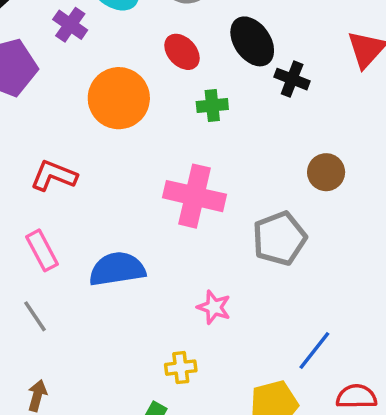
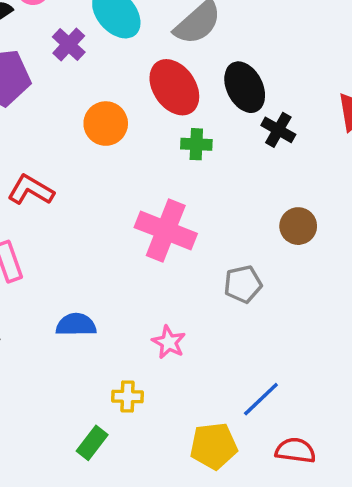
red ellipse: (182, 52) -> (174, 87), size x1.5
orange circle: (119, 98) -> (106, 124), size x0.7
gray pentagon: (279, 238) -> (243, 284), size x0.7
blue semicircle: (117, 269) -> (76, 325), moved, size x0.7

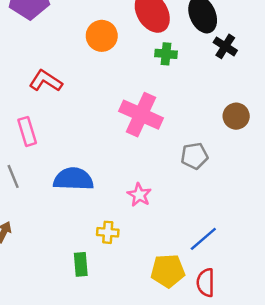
blue semicircle: (76, 325) -> (73, 179), size x1.4
green rectangle: (92, 443) -> (81, 264), turned -45
red semicircle: (295, 450) -> (206, 283), moved, turned -100

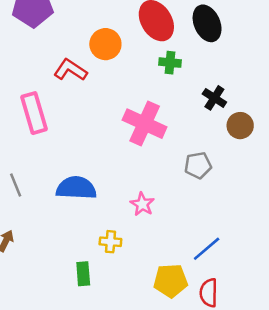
black cross: (225, 46) -> (214, 98), moved
red L-shape: (46, 81) -> (70, 70), moved
pink rectangle: (27, 131) -> (34, 113), moved, size x1.4

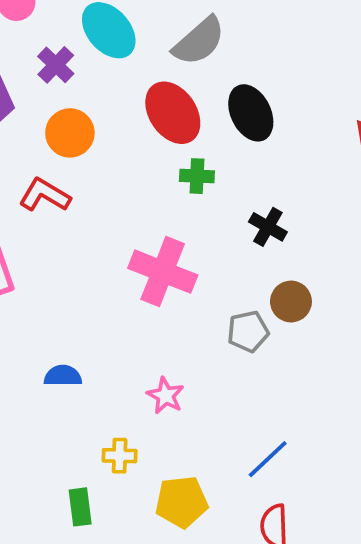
orange circle: (105, 44) -> (70, 133), moved
brown circle: (240, 126) -> (291, 302), moved
blue semicircle: (76, 188) -> (63, 376), size x0.6
yellow pentagon: (171, 281) -> (182, 502), moved

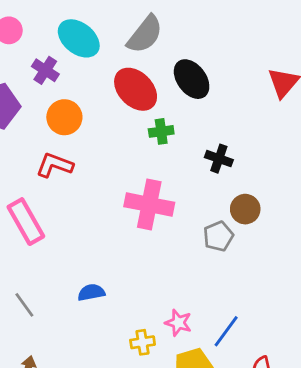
pink star: (166, 396) -> (178, 323), moved
blue line: (268, 459) -> (226, 331), moved

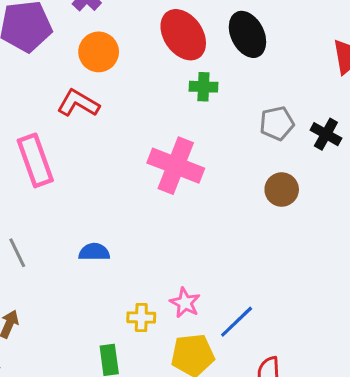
black cross: (219, 159) -> (326, 134), moved
gray pentagon: (218, 236) -> (277, 123), moved

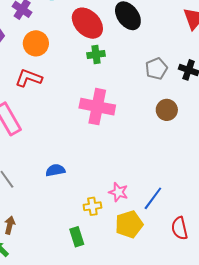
green cross: (203, 87) -> (96, 55), moved

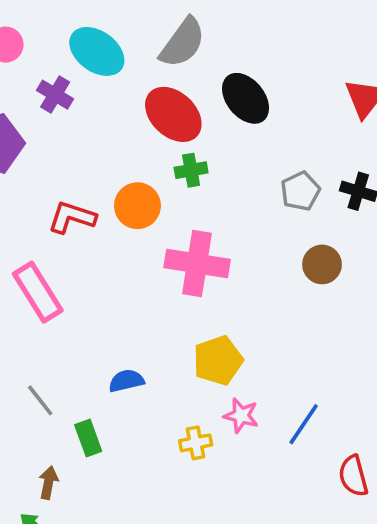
orange circle: (36, 43) -> (137, 206), moved
yellow pentagon: (129, 224) -> (218, 360), moved
green rectangle: (77, 237) -> (88, 438), moved

